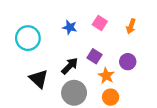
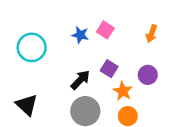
pink square: (100, 23) -> (105, 30), moved
black triangle: (39, 79) -> (27, 105), moved

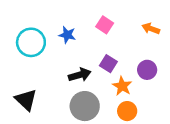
orange arrow: (151, 34) -> (151, 29), turned 91
blue star: (80, 35) -> (67, 35), moved
black arrow: (80, 80) -> (80, 75), turned 30

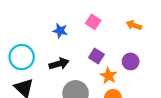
cyan circle: (31, 42) -> (22, 57), moved
black arrow: (80, 75) -> (59, 64), moved

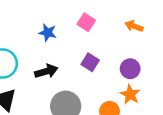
orange star: (109, 76) -> (130, 95), moved

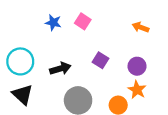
pink square: (86, 22) -> (83, 21), moved
blue star: (48, 33) -> (53, 23), moved

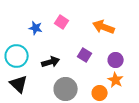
pink square: (83, 21) -> (62, 22), moved
blue star: (53, 23) -> (36, 28), moved
orange arrow: (141, 27) -> (104, 27), moved, size x1.5

